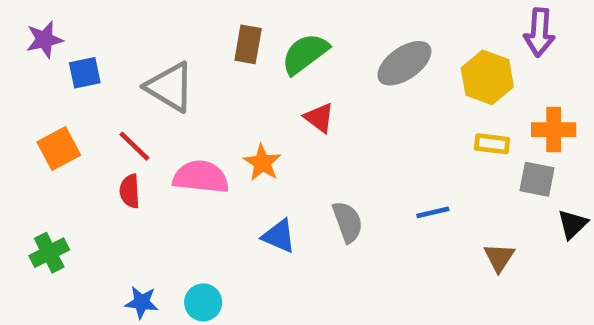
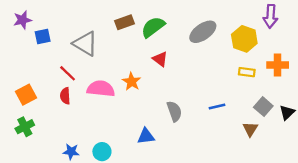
brown rectangle: (248, 44) -> (125, 22), turned 60
orange square: (59, 148) -> (26, 95), moved
gray square: (537, 179) -> (263, 107), moved, turned 30
blue triangle: (279, 236) -> (146, 136), moved, turned -30

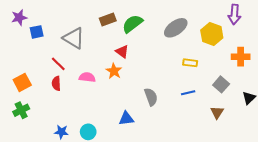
red triangle: (160, 59) -> (122, 52), moved
yellow rectangle: (247, 72) -> (190, 63), moved
pink semicircle: (101, 89) -> (87, 77), size x0.7
gray square: (263, 107) -> (221, 84), moved

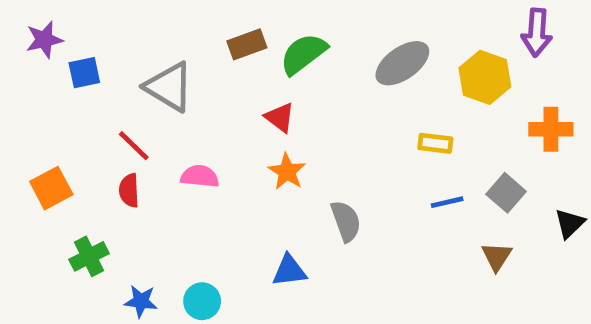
orange star: (114, 71) -> (287, 172), moved
blue line: (188, 93) -> (447, 202), moved
green cross: (21, 110) -> (89, 256), moved

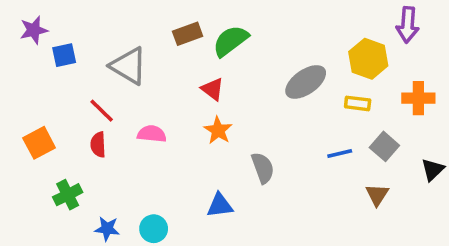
gray ellipse: (402, 63) -> (306, 82), moved
yellow rectangle: (435, 143) -> (358, 103), moved

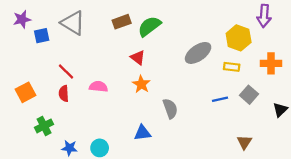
gray triangle: (129, 66) -> (73, 23), moved
brown triangle: (377, 195) -> (244, 142), moved

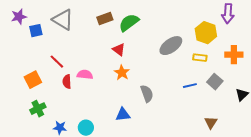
orange square: (25, 92) -> (33, 80), moved
red semicircle: (64, 93) -> (67, 82), moved

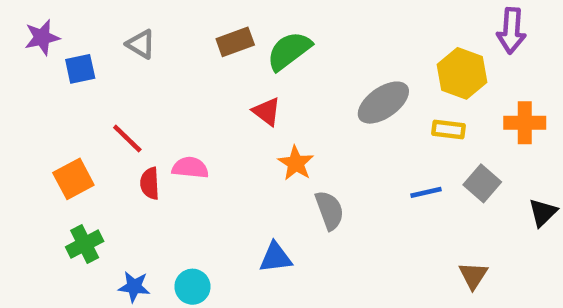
gray triangle: (63, 20) -> (141, 44), size x0.6
orange star: (122, 73) -> (296, 163), moved

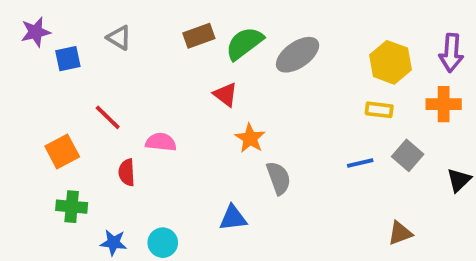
purple arrow: (511, 31) -> (451, 53), moved
gray ellipse: (383, 103) -> (298, 55), moved
red semicircle: (150, 183) -> (127, 172), moved
green cross: (85, 244) -> (72, 207), turned 32
brown triangle: (473, 275) -> (400, 233), turned 36

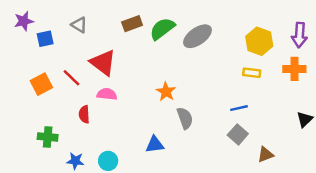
red triangle: (225, 95) -> (103, 63), moved, size x1.6
orange square: (62, 152) -> (41, 84), moved
gray square: (408, 155) -> (238, 134), moved

